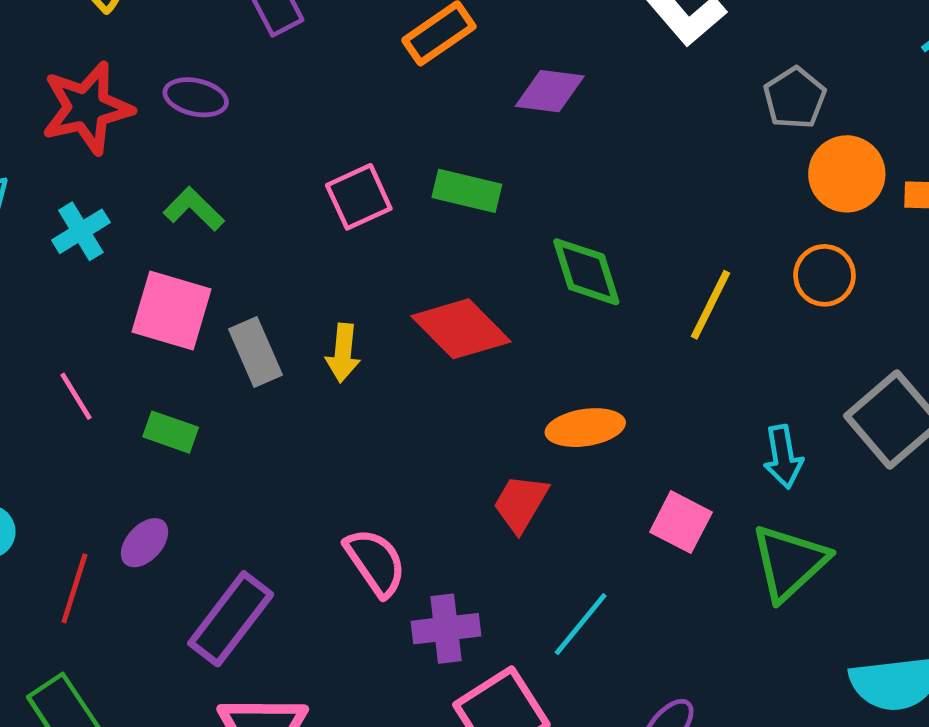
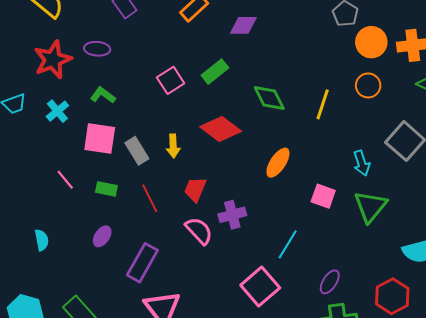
green rectangle: (467, 191) -> (215, 72), turned -44
orange ellipse: (585, 428) -> (278, 163), turned -40
red trapezoid: (521, 503) -> (195, 189), moved
red line: (74, 588) -> (150, 198), moved, turned -36
purple cross: (446, 629) -> (232, 215), moved

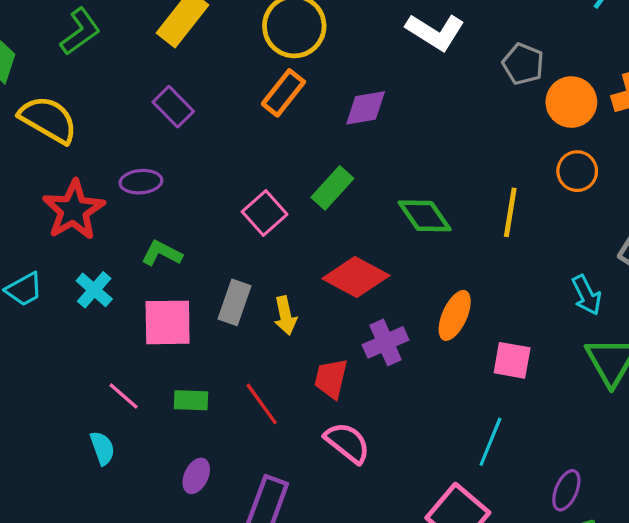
gray rectangle: (137, 151) -> (234, 302), moved, turned 60
pink square: (323, 196) -> (512, 360), moved
purple cross: (232, 215) -> (386, 342), moved
cyan semicircle: (42, 240) -> (102, 448), moved

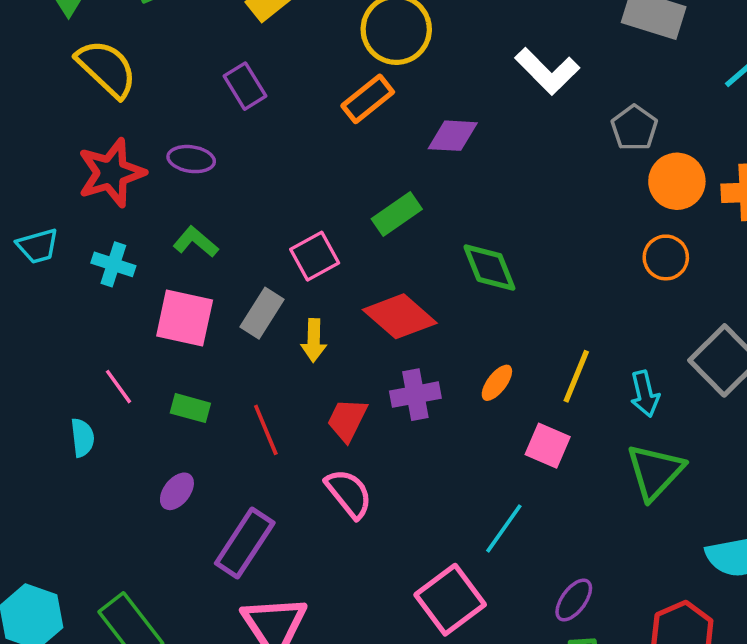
yellow line: (510, 212) -> (576, 376), moved
pink square: (265, 213) -> (315, 256), moved
cyan cross: (94, 290) -> (113, 264), turned -36
orange ellipse: (455, 315) -> (497, 383), size x0.7

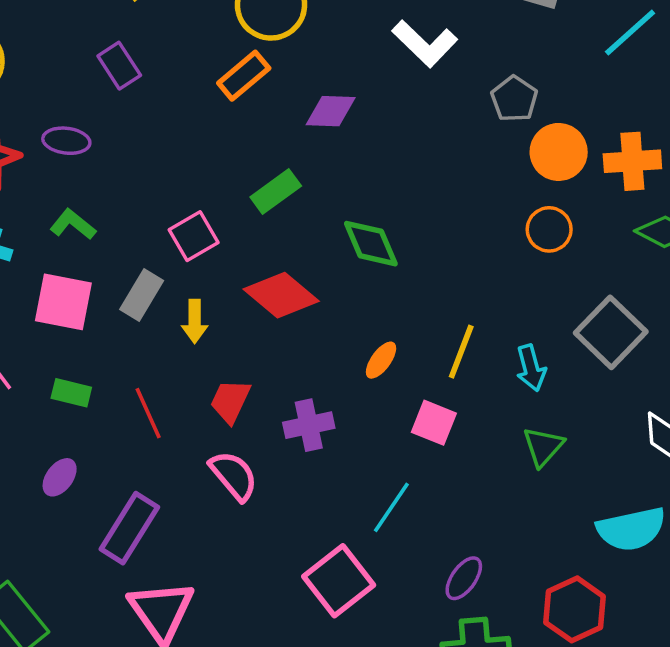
purple cross: (415, 395) -> (309, 425), moved
green triangle: (655, 472) -> (543, 447), size x0.7

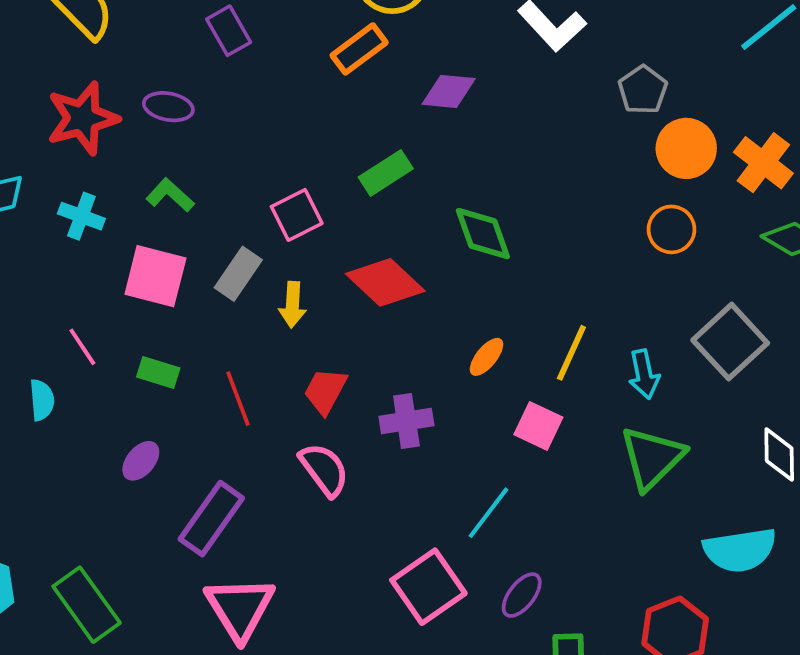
orange cross: (632, 161) -> (763, 163), turned 38
green triangle: (543, 447) -> (652, 458), size x1.5
purple ellipse: (464, 578) -> (522, 595), moved

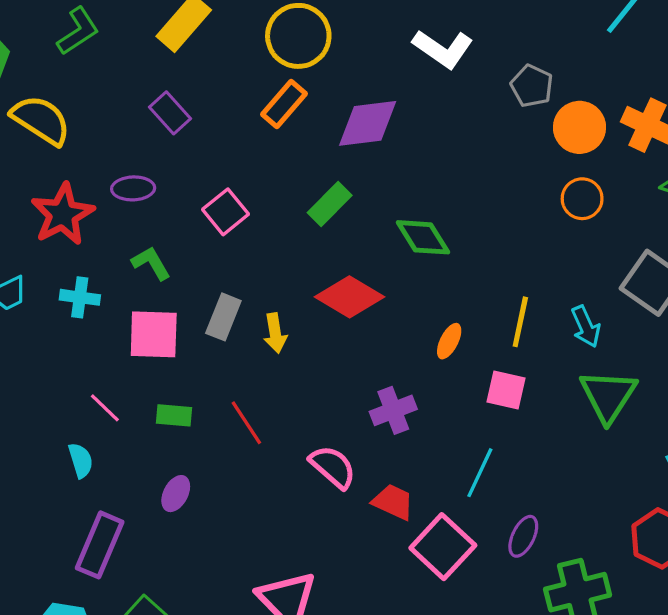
purple diamond: (449, 91) -> (368, 123), size x1.4
green L-shape: (170, 195) -> (151, 263), turned 30
pink square: (297, 215) -> (226, 212), moved
red trapezoid: (325, 391) -> (393, 502), moved, turned 99
purple rectangle: (211, 519) -> (100, 545), moved

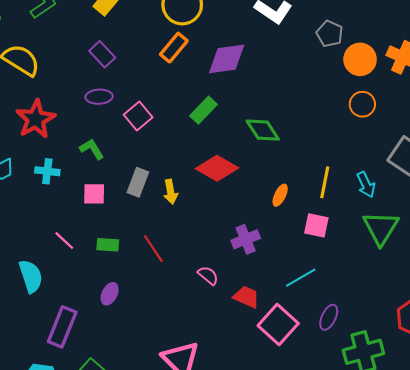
purple ellipse: (133, 188) -> (99, 97), moved
pink square: (154, 334) -> (94, 194), size x0.7
cyan semicircle: (81, 460) -> (31, 276), moved, size x1.5
pink semicircle: (333, 467) -> (208, 275), size x0.7
cyan line: (480, 473) -> (301, 278), turned 36

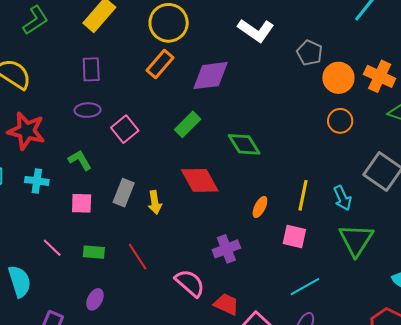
purple rectangle: (102, 54) -> (91, 69), turned 40
red star: (36, 119) -> (26, 131), turned -30
red diamond: (217, 168) -> (200, 180), turned 30
pink semicircle: (208, 275) -> (190, 283), size x1.5
cyan line: (301, 278) -> (305, 287), moved

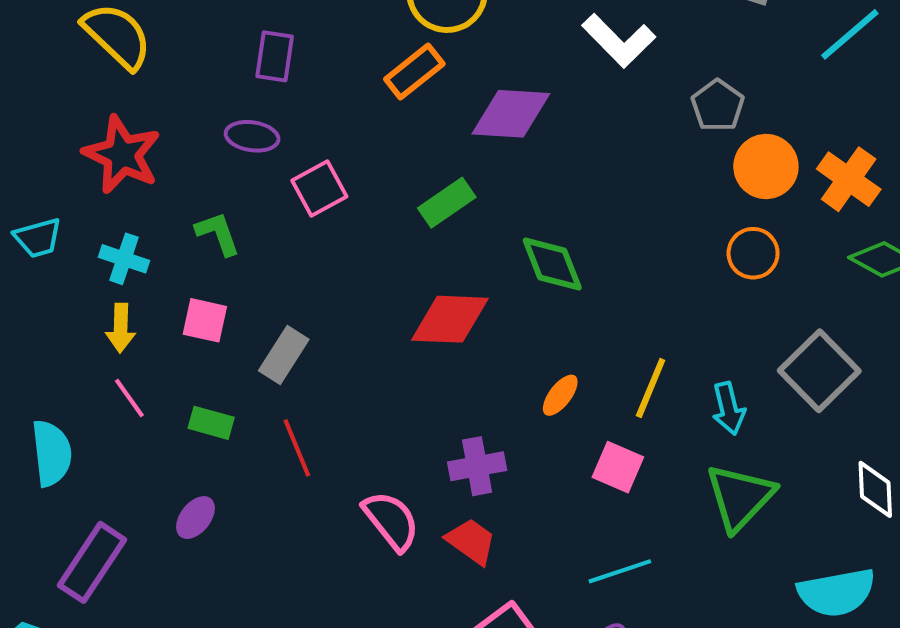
red diamond: (200, 180) -> (450, 319), turned -69
gray rectangle: (124, 193) -> (284, 355), moved
yellow arrow: (155, 202) -> (121, 328), moved
red trapezoid: (226, 304) -> (471, 541), moved

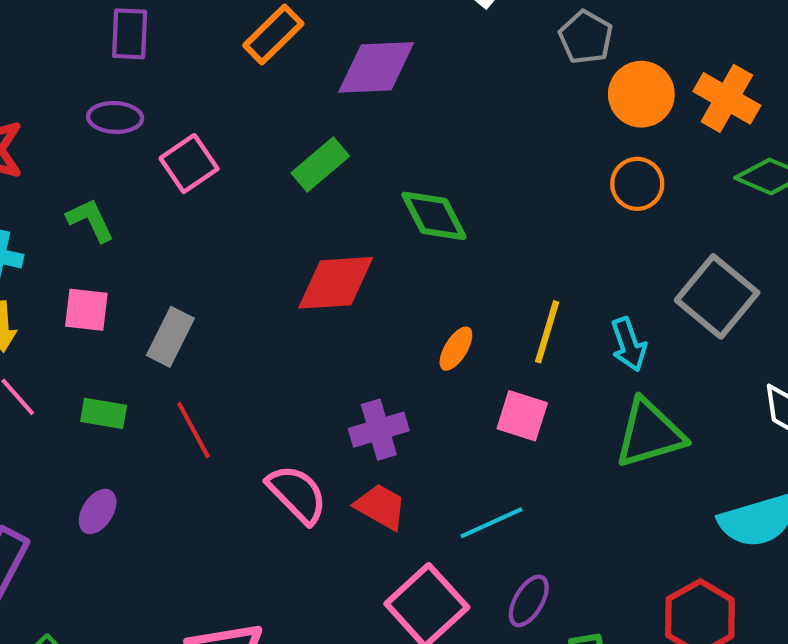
green triangle: (740, 497) -> (650, 433), turned 36
cyan line: (620, 571) -> (491, 523), moved

